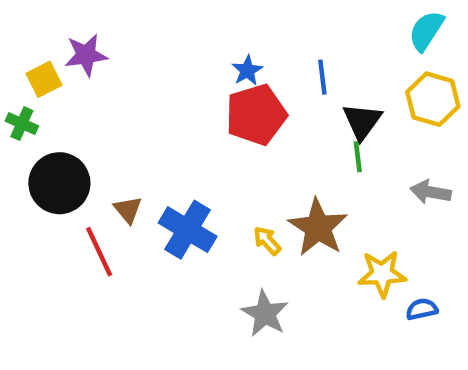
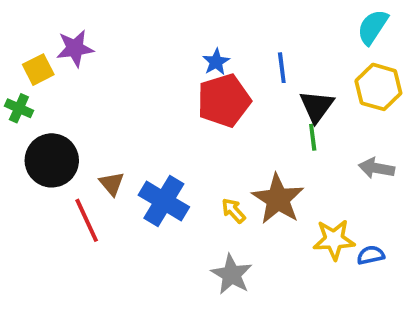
blue semicircle: (422, 309) -> (371, 255), moved

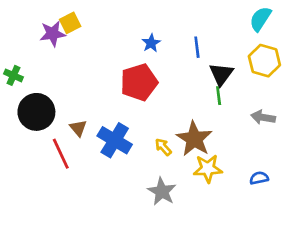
yellow square: (38, 70) -> (70, 23), moved
red pentagon: (224, 100) -> (139, 82), moved
yellow star: (334, 240) -> (208, 169), moved

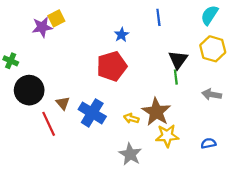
blue line: (197, 47) -> (158, 17), moved
yellow arrow: (163, 147) -> (131, 118), turned -32

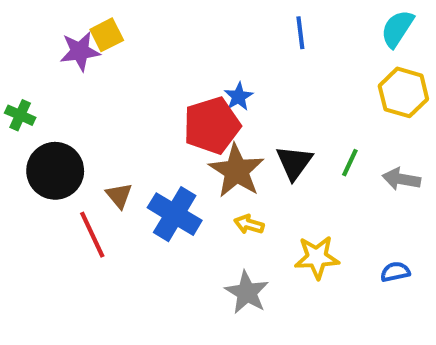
blue star: (122, 35) -> (239, 97), moved
black triangle: (178, 60) -> (294, 163), moved
green line: (176, 77) -> (350, 163), moved, turned 32
brown star: (156, 112) -> (237, 171), moved

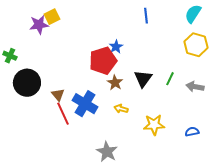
brown star: (237, 171) -> (115, 83), size x0.6
red line: (92, 235) -> (63, 114), moved
gray star: (247, 292) -> (107, 152), moved

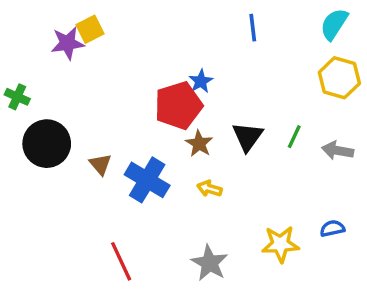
red line: (63, 114) -> (121, 261), moved
yellow star: (154, 125) -> (280, 244), moved
gray star: (107, 152) -> (209, 263), moved

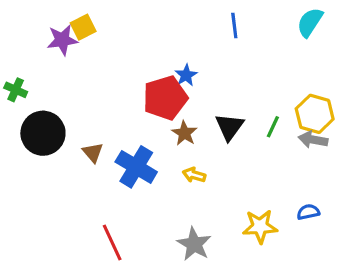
yellow hexagon: (339, 78) -> (315, 114), moved

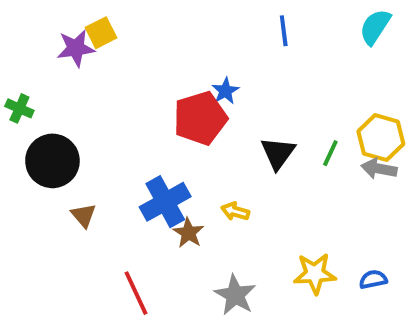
brown star: (184, 133) -> (188, 233), moved
brown triangle: (93, 152) -> (84, 215), moved
blue cross: (136, 167) -> (165, 202), turned 30
blue semicircle: (308, 212) -> (373, 279), moved

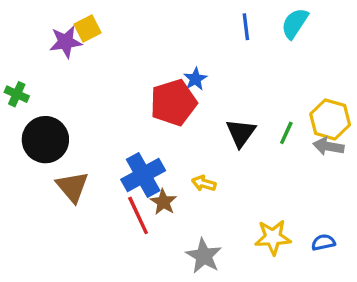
cyan semicircle: (375, 27) -> (295, 23), moved
brown triangle: (84, 215) -> (72, 187), size x1.5
red line: (136, 293) -> (138, 215), moved

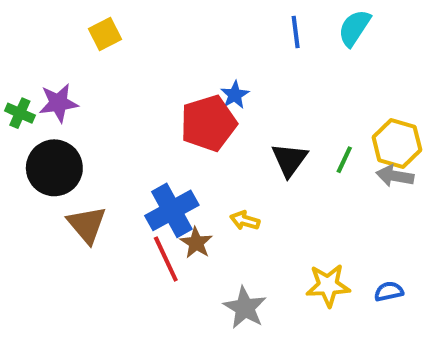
purple star: (66, 42) -> (58, 103), moved

